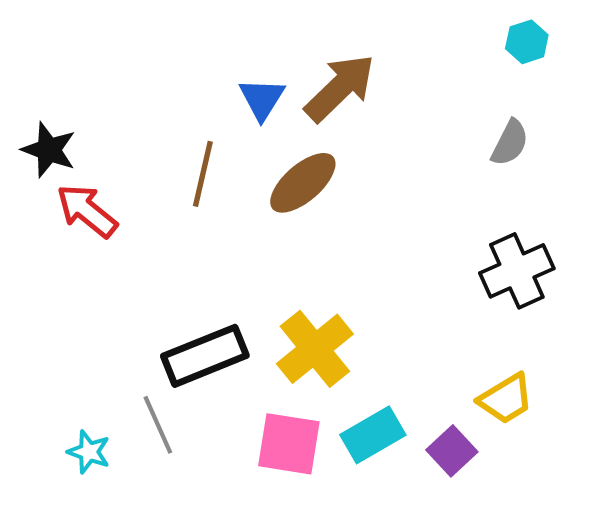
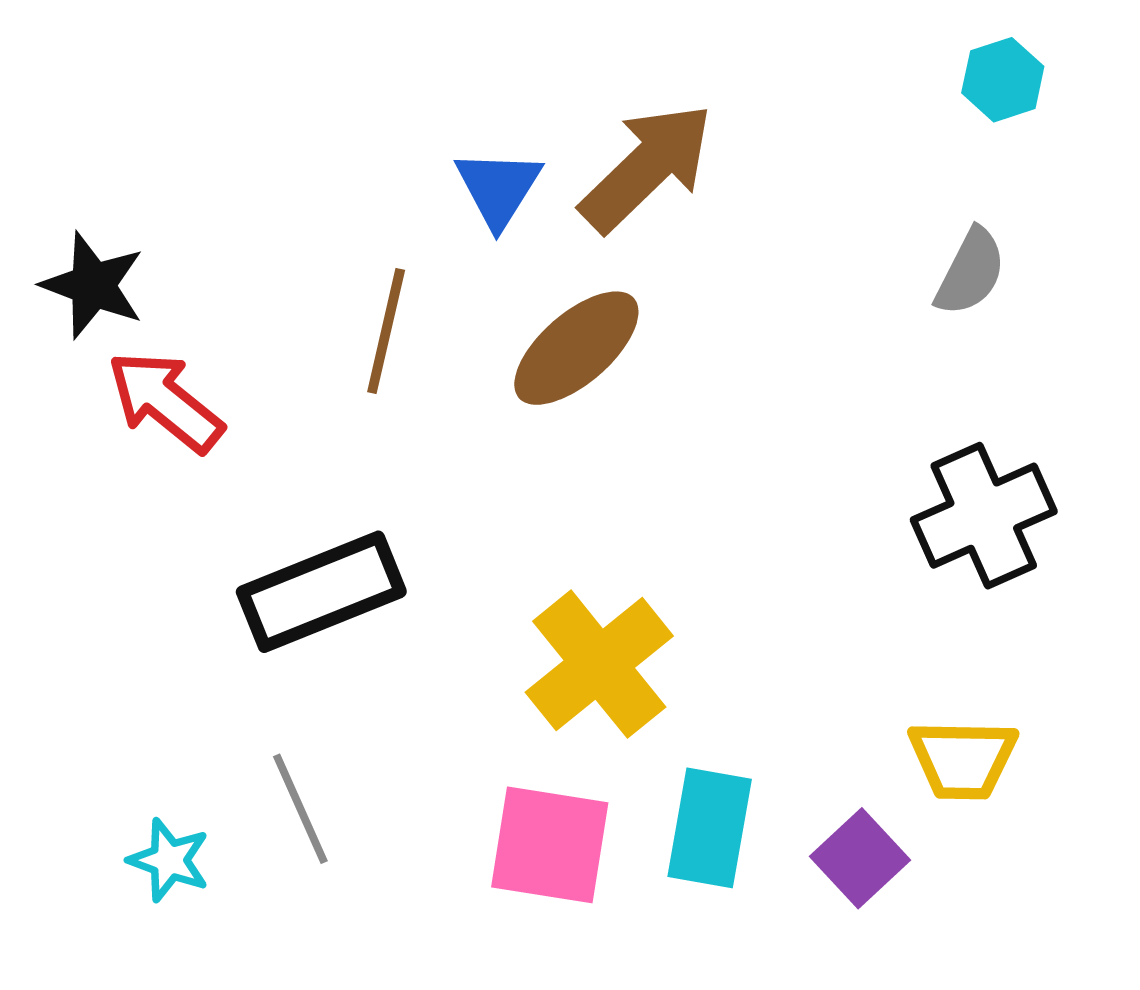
black rectangle: (205, 356) -> (321, 592), moved
yellow trapezoid: (506, 399) -> (963, 759), turned 32
cyan rectangle: (373, 435) -> (710, 828), turned -50

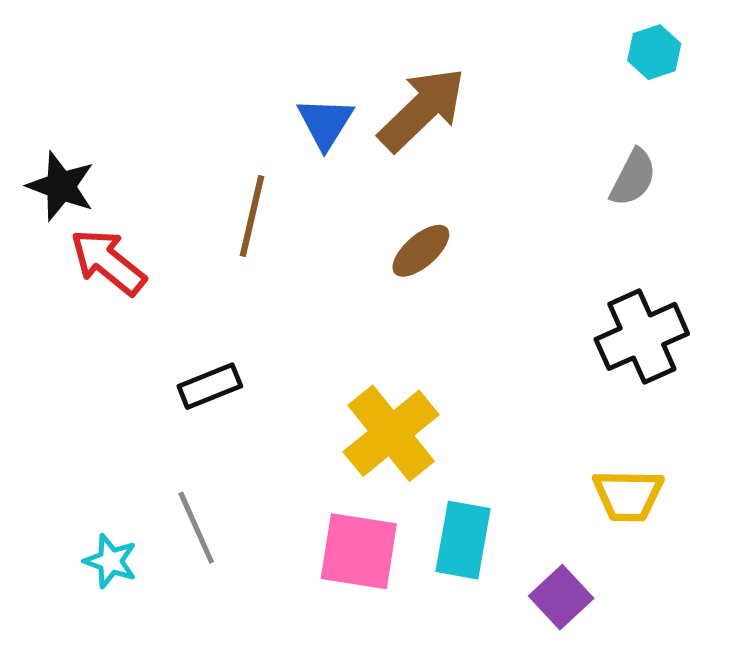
brown ellipse: (576, 348) -> (421, 251), moved, size x0.7
black rectangle: (321, 592) -> (210, 386), size x0.6
purple square: (860, 858) -> (561, 597), moved

